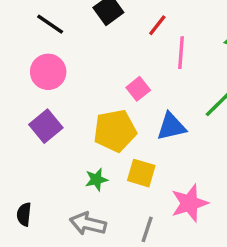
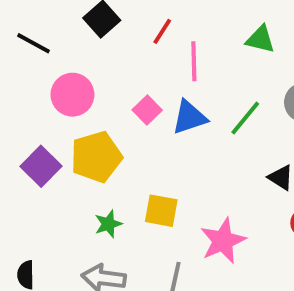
pink circle: (48, 72) -> (72, 95), moved
blue triangle: (171, 126) -> (189, 117), moved
yellow pentagon: (115, 131) -> (96, 157), moved

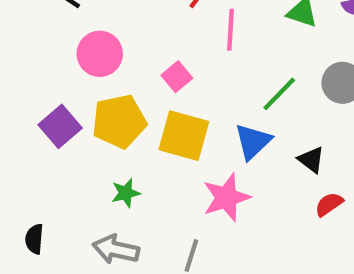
blue triangle: (189, 117) -> (253, 141), moved, turned -30
yellow square: (161, 211) -> (184, 136), moved, size x1.4
pink star: (223, 241) -> (226, 198), moved

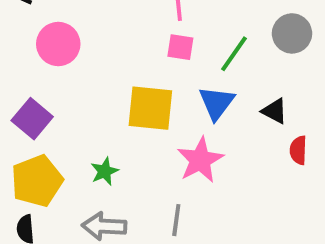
pink square: (177, 77) -> (180, 47), moved, turned -32
yellow pentagon: (119, 121) -> (37, 181), moved
red semicircle: (329, 204) -> (298, 150), turned -44

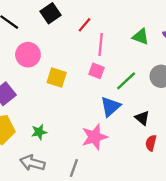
yellow square: (150, 108) -> (57, 77), moved, size x0.7

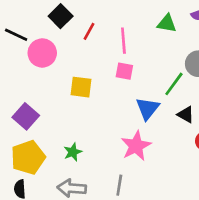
red line: (84, 25) -> (89, 31), moved
pink circle: (28, 55) -> (42, 53), moved
green line: (126, 81) -> (174, 84), moved

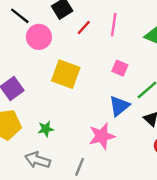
pink line: (123, 41) -> (114, 25), moved
pink square: (124, 71) -> (120, 68), moved
yellow square: (81, 87) -> (66, 74), size x1.4

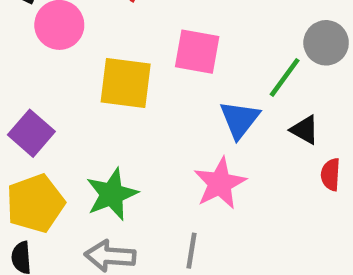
pink square: (120, 68) -> (197, 52), moved, size x1.5
green star: (46, 129) -> (112, 194), size x1.6

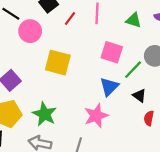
pink square: (197, 52) -> (112, 52), moved
green star: (112, 194) -> (44, 114), turned -30

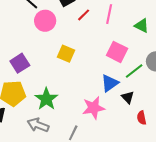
yellow square: (58, 63) -> (66, 54), size x0.7
black triangle: (139, 96) -> (128, 97), moved
red semicircle: (149, 118) -> (142, 118), turned -32

